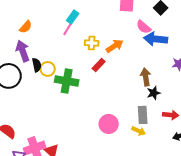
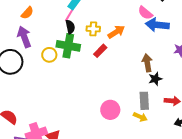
black semicircle: (37, 65) -> (70, 27), moved
green cross: (67, 81) -> (68, 46), moved

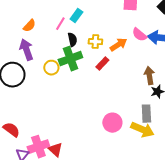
pink semicircle: (145, 13) -> (139, 35), moved
pink line: (69, 15) -> (60, 24), moved
green cross: (68, 46) -> (70, 59), turned -30
yellow arrow: (140, 117) -> (142, 130), size x1.6

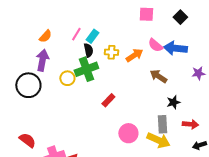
cyan rectangle: (76, 16) -> (92, 36), moved
purple arrow: (26, 50) -> (42, 60), turned 30
red rectangle: (102, 64) -> (108, 100), moved
brown arrow: (149, 76) -> (158, 76), moved, turned -48

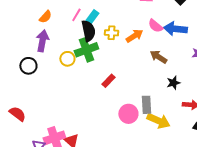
black semicircle: (88, 50) -> (88, 31), size x1.5
black circle: (28, 85) -> (28, 66), size x0.7
gray rectangle: (162, 124) -> (146, 105), moved
red semicircle: (27, 140) -> (17, 114), moved

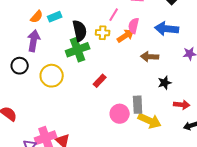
pink line: (76, 15) -> (114, 15), moved
cyan rectangle: (92, 17) -> (55, 17), moved, turned 32
pink semicircle: (155, 26) -> (134, 26), moved, turned 63
brown arrow: (158, 57) -> (150, 57), turned -30
yellow circle: (67, 59) -> (52, 76), moved, size x1.5

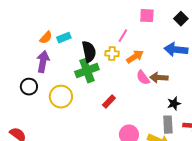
pink semicircle: (134, 26) -> (143, 78), moved, turned -49
gray rectangle: (138, 105) -> (168, 125), moved

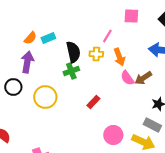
orange arrow: (135, 57) -> (119, 57), turned 102
green cross: (87, 71) -> (71, 71), size x0.7
brown arrow: (159, 78) -> (143, 78), turned -36
gray rectangle: (168, 125) -> (152, 125), turned -60

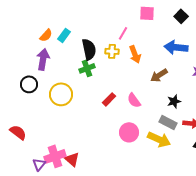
cyan rectangle: (48, 38) -> (64, 35), turned -32
pink semicircle: (127, 78) -> (134, 100), moved

